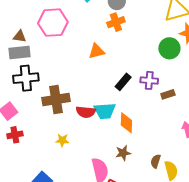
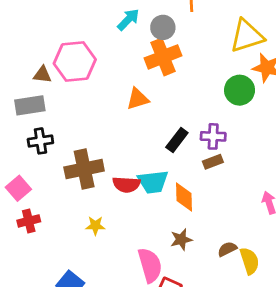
orange cross: (116, 22) -> (163, 57), size x1.4
brown triangle: (20, 36) -> (42, 75), moved
black cross: (26, 78) -> (40, 141), size x0.7
brown rectangle: (168, 94) -> (213, 162), moved
brown semicircle: (156, 161) -> (227, 249), turned 48

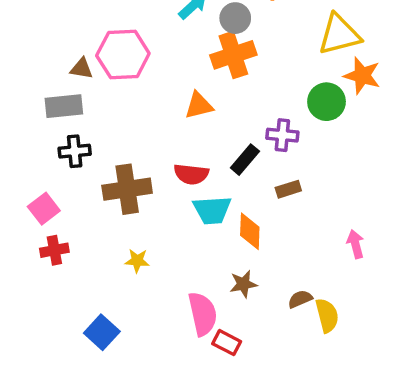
purple cross: (213, 136) -> (282, 135), moved
red semicircle: (126, 184) -> (191, 174), moved

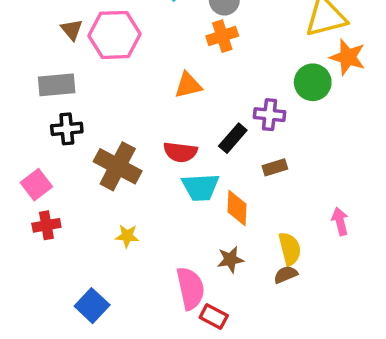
orange cross: (233, 55) -> (222, 36), size x0.7
brown triangle: (82, 69) -> (72, 30), moved, turned 40
brown cross: (127, 189) -> (118, 166), turned 36
yellow semicircle: (327, 315) -> (290, 249), moved

